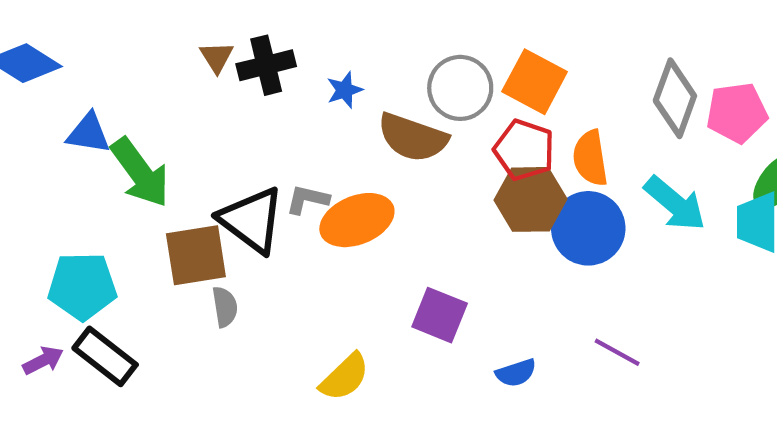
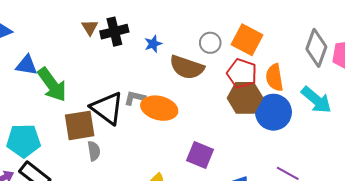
gray circle: (460, 88) -> (210, 43), size x0.7
orange ellipse: (357, 220) -> (159, 108), turned 36

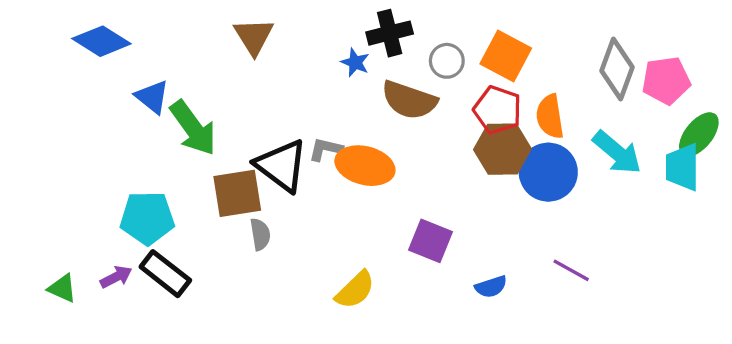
brown triangle: (90, 27) -> (254, 36), size x1.5
black cross: (114, 32) -> (390, 33), moved
blue star: (153, 44) -> (355, 62), turned -30
blue triangle: (27, 65) -> (152, 97), turned 30

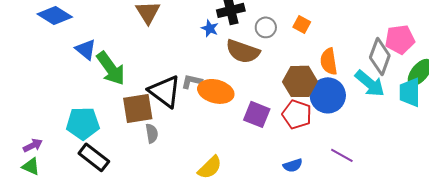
orange square: (506, 56) -> (302, 24), size x0.6
gray diamond: (617, 69) -> (380, 56), moved
red pentagon: (498, 110) -> (297, 114), moved
purple square: (430, 241) -> (257, 114), moved
purple arrow: (116, 277) -> (33, 145), moved

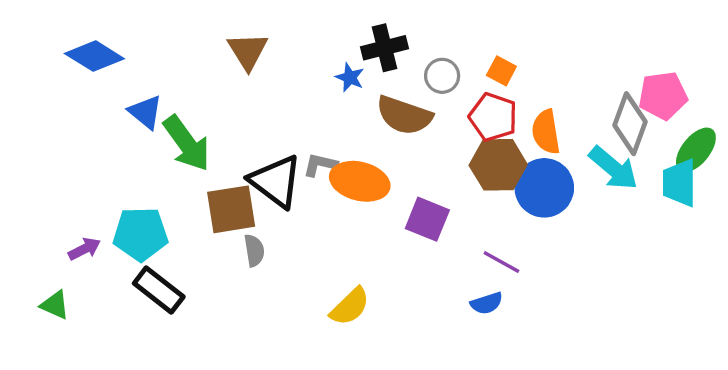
red pentagon: (297, 114) -> (493, 117), moved
purple arrow: (33, 145) -> (85, 249), moved
purple line: (342, 155) -> (501, 262), moved

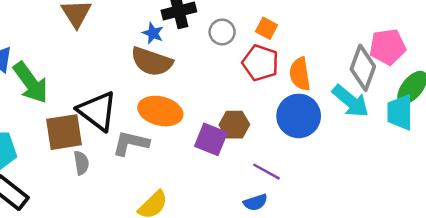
brown semicircle: (404, 115) -> (152, 62), moved
gray L-shape: (320, 165) -> (131, 143), moved, size x1.4
brown hexagon: (498, 165) -> (234, 125), moved, size x0.7

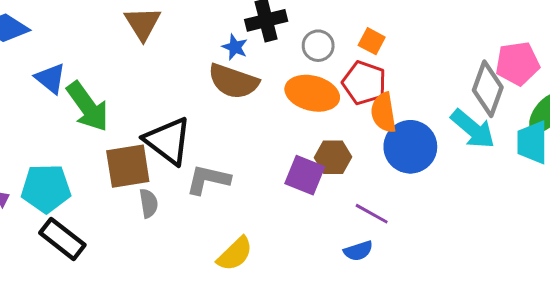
orange semicircle: (300, 74) -> (384, 113), moved
orange ellipse: (160, 111) -> (312, 93), moved

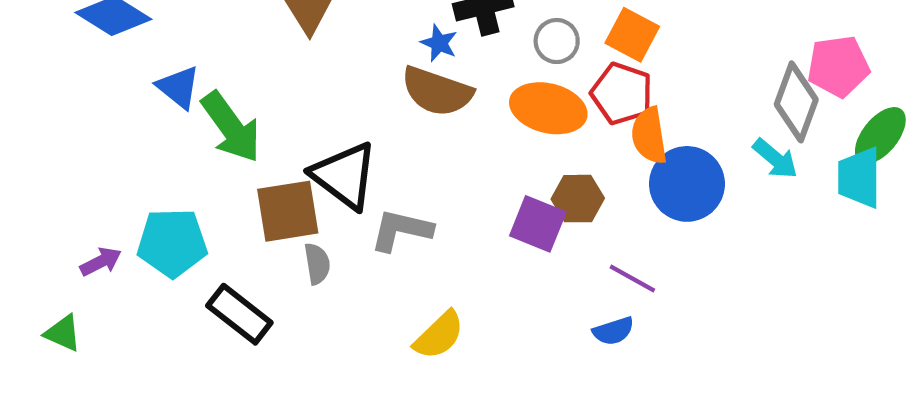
orange square: (372, 41) -> (632, 35), size x1.4
cyan arrow: (473, 129) -> (775, 159), size x0.7
black rectangle: (62, 239) -> (239, 314), moved

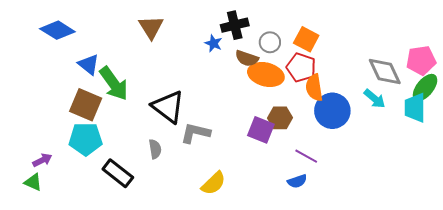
pink pentagon: (838, 66) -> (421, 60), moved
brown semicircle: (437, 91) -> (247, 58), moved, size x0.7
gray diamond: (796, 102) -> (385, 71), turned -45
brown square: (288, 211) -> (86, 105), moved, turned 32
purple arrow: (101, 262) -> (42, 160), moved

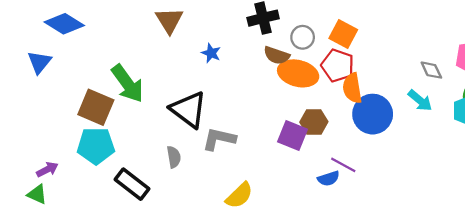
blue star: (214, 43) -> (211, 53), moved
blue triangle: (89, 64) -> (39, 62), moved, turned 30
gray diamond: (385, 71) -> (431, 70), size x0.6
blue semicircle: (297, 181) -> (329, 178), moved

